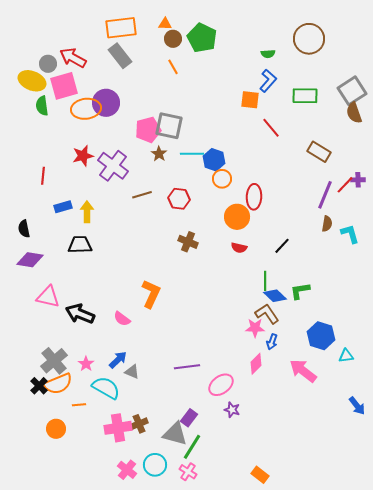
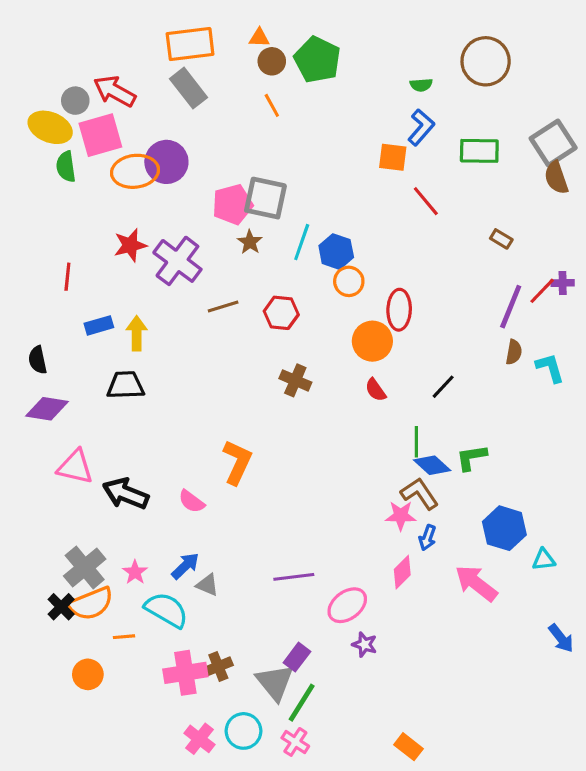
brown rectangle: (319, 152) -> (501, 239), size x0.6
cyan line: (192, 154) -> (302, 242), turned -70
red semicircle: (239, 248) -> (376, 390), turned 42
gray triangle: (175, 434) -> (275, 682), turned 36

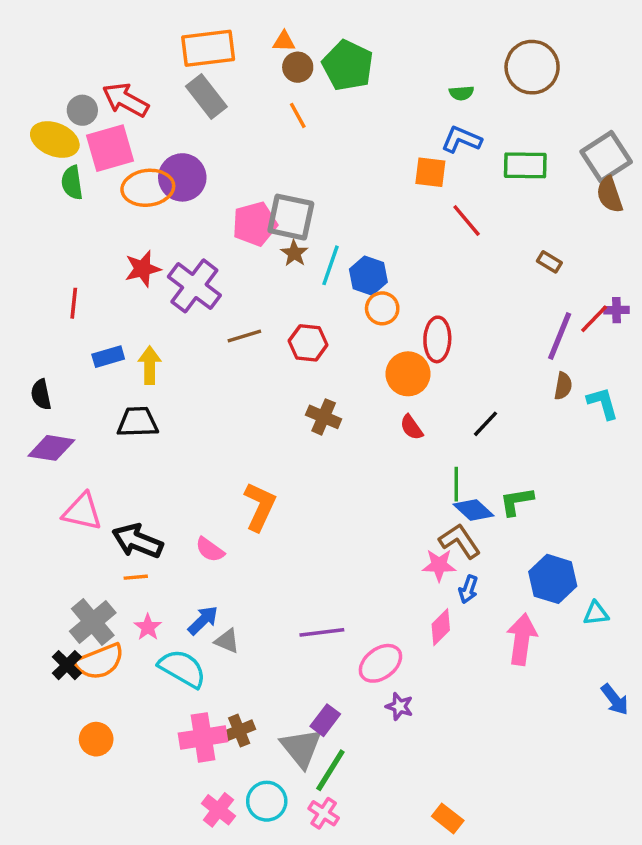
blue L-shape: (421, 127) -> (461, 140), turned -108
brown star: (250, 242) -> (294, 253), moved
pink arrow: (476, 583) -> (522, 639), turned 60
orange line: (124, 637) -> (136, 577), moved

